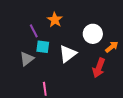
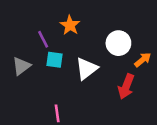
gray triangle: (27, 59) -> (21, 66), moved

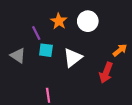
white circle: (118, 43) -> (88, 21), moved
gray triangle: (21, 66) -> (18, 56), turned -49

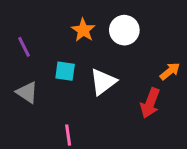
purple line: (36, 33) -> (24, 47), moved
gray triangle: (18, 56) -> (27, 92), moved

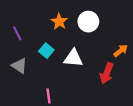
cyan square: (65, 71) -> (46, 51), turned 32
white triangle: (103, 82) -> (73, 58), turned 42

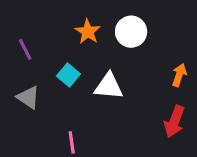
orange arrow: (121, 51) -> (179, 75), turned -32
red arrow: (107, 73) -> (174, 122), moved

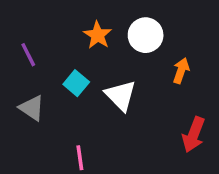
orange arrow: (179, 75) -> (181, 71), moved
white triangle: (109, 86) -> (121, 96), turned 40

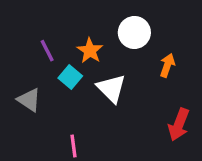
orange star: (98, 35) -> (90, 51), moved
purple line: (28, 55) -> (47, 51), moved

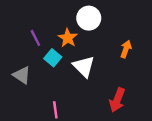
white circle: (134, 32) -> (89, 18), moved
red arrow: (179, 125) -> (117, 100), moved

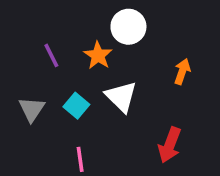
cyan square: (53, 58) -> (76, 106), moved
gray triangle: (22, 75) -> (32, 109), turned 30

